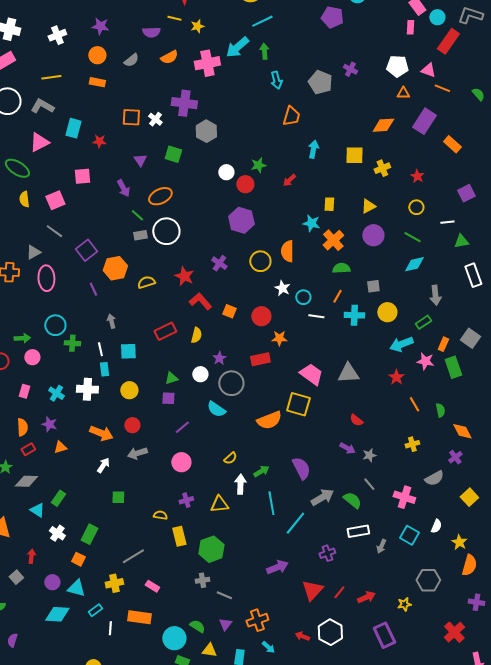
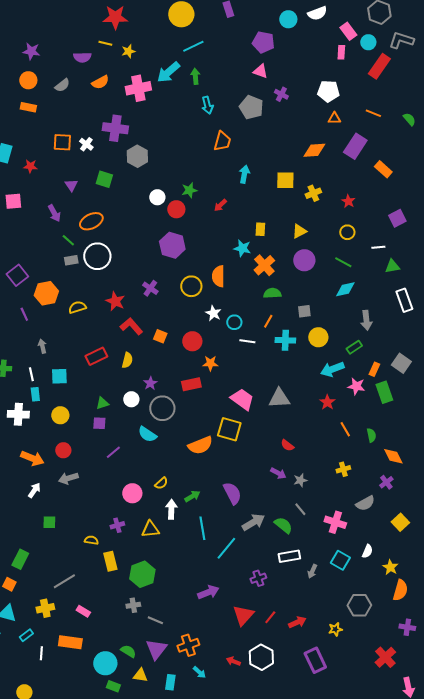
pink triangle: (428, 70) -> (260, 71), moved
pink circle: (181, 462) -> (132, 493), moved
purple triangle: (225, 624) -> (156, 649), size x1.6

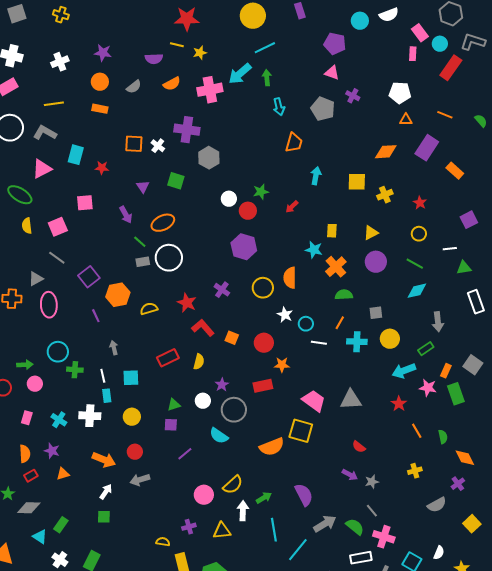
yellow semicircle: (161, 483) -> (233, 485), size x1.5
green square: (49, 522) -> (104, 517), moved
pink cross: (335, 522) -> (384, 537), moved

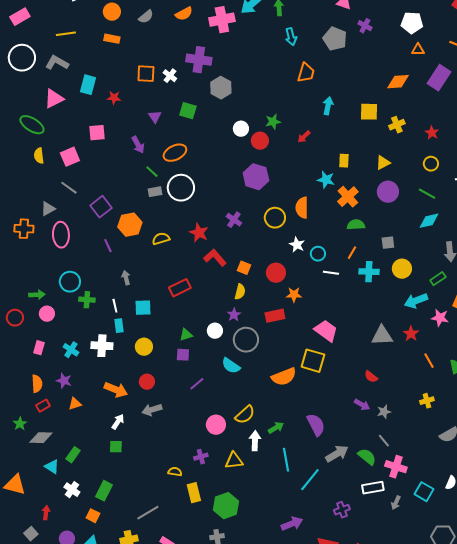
yellow semicircle: (199, 362) -> (240, 292), moved
gray triangle: (351, 400) -> (382, 336), moved

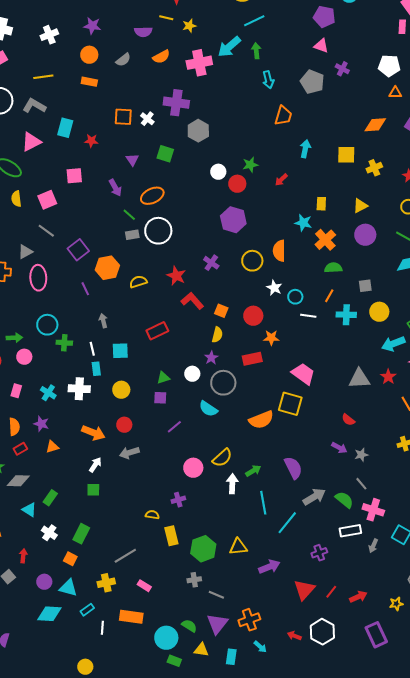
yellow triangle: (234, 461) -> (238, 547), moved

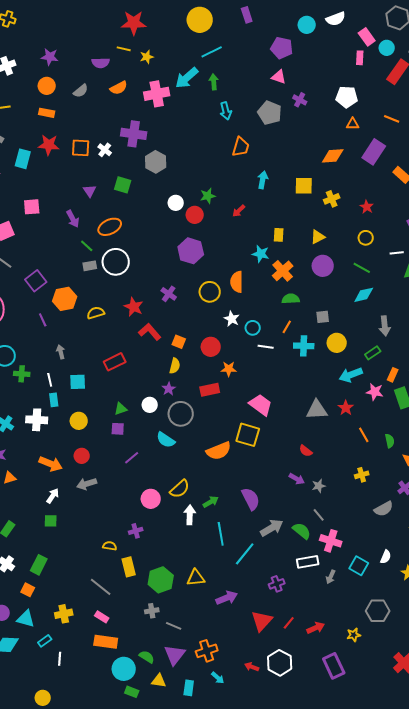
red star: (91, 141) -> (49, 145), moved, size x1.5
gray line: (125, 556) -> (101, 587), moved, turned 70
orange rectangle: (131, 617) -> (106, 642), moved

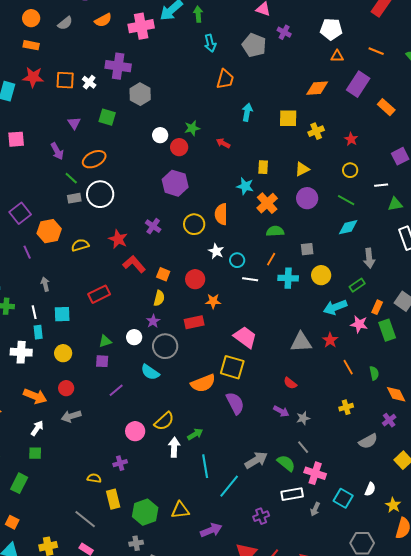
red arrow: (239, 211) -> (223, 143), turned 72
purple semicircle: (251, 499) -> (235, 403), moved
green rectangle: (39, 565) -> (19, 483), moved

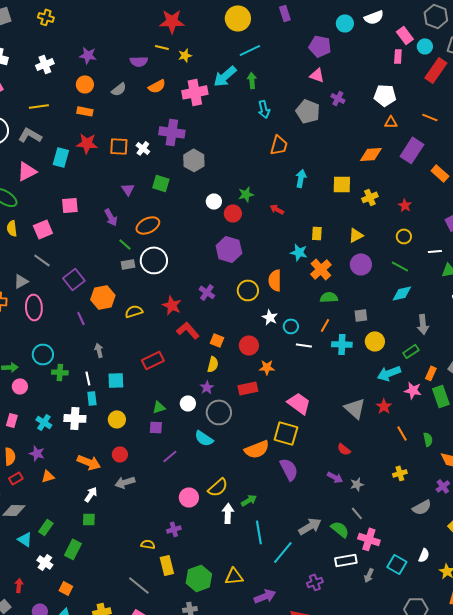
gray triangle: (301, 342) -> (355, 408), turned 45

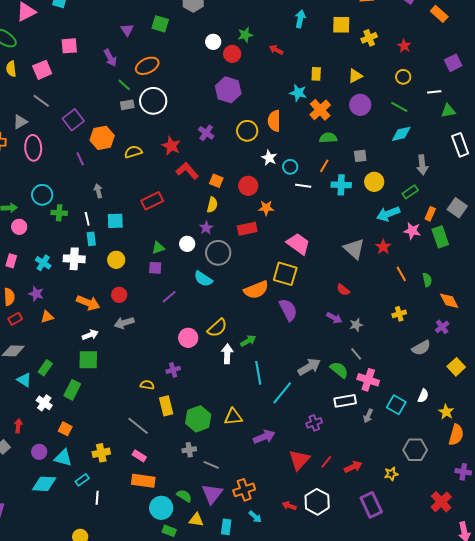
white arrow: (91, 494) -> (90, 335), turned 35
green square: (89, 519) -> (88, 360), size x1.5

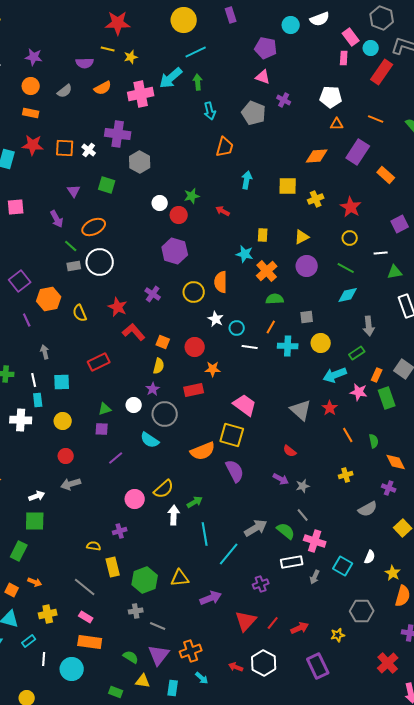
red star: (404, 46) -> (351, 207), size x1.5
yellow semicircle: (133, 152) -> (80, 313), turned -96
orange arrow: (88, 303) -> (35, 582), moved, size x0.6
purple cross: (442, 327) -> (389, 488), turned -32
cyan circle: (161, 508) -> (72, 669), moved

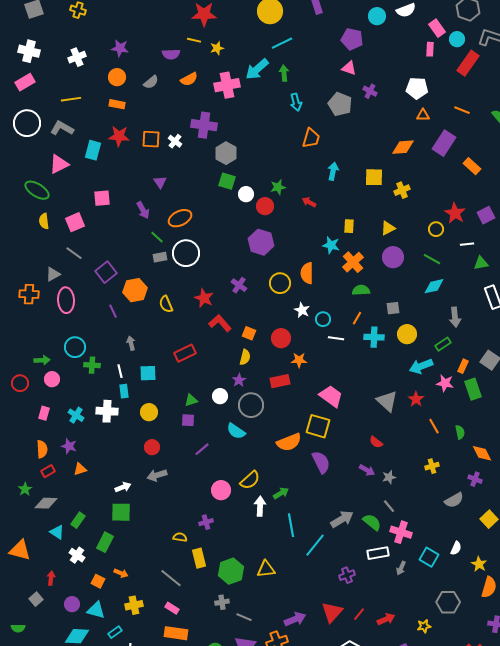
green square: (107, 185) -> (227, 181), moved
red star: (351, 207) -> (455, 213), moved
purple arrow: (211, 598) -> (295, 619), moved

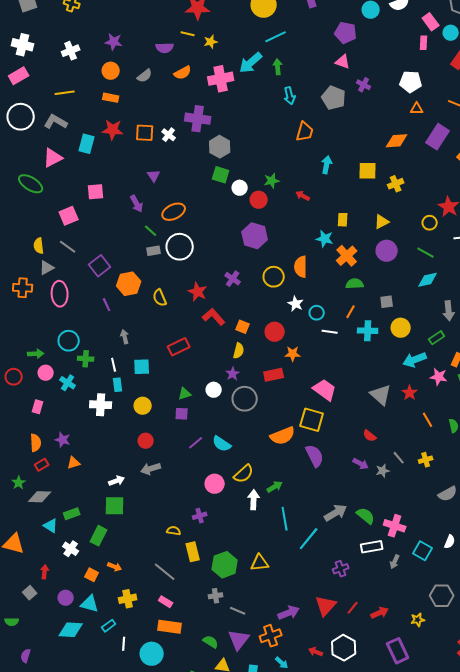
yellow semicircle: (44, 221) -> (39, 246), moved
cyan cross: (76, 415) -> (68, 383), moved
cyan semicircle: (236, 431) -> (222, 444), moved
gray line: (389, 506) -> (399, 458), moved
green rectangle: (78, 520) -> (72, 514), turned 35

